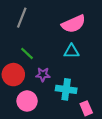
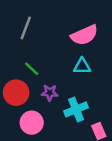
cyan cross: (66, 89) -> (76, 109), turned -30

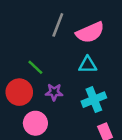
gray line: (26, 28) -> (58, 25), moved
cyan cross: (76, 109) -> (94, 100), moved

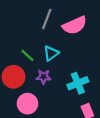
cyan triangle: (88, 65) -> (51, 53), moved, turned -35

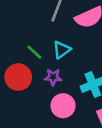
pink circle: (27, 104) -> (63, 106), moved

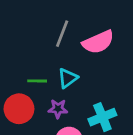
green line: (34, 52) -> (37, 81), turned -42

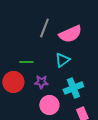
cyan triangle: (68, 78) -> (62, 60), moved

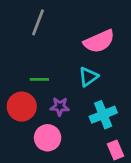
gray line: (44, 28) -> (38, 22), moved
pink circle: (49, 105) -> (48, 138), moved

